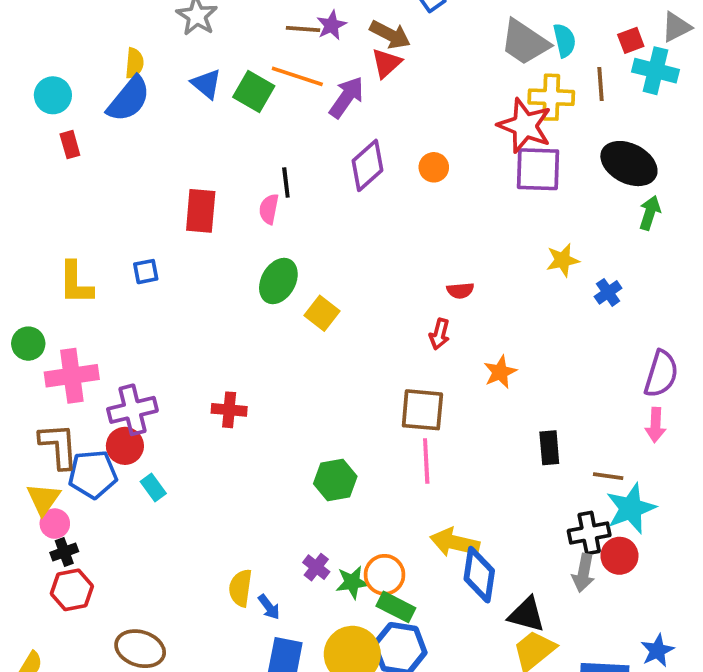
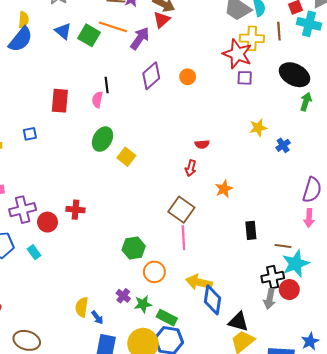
purple square: (538, 169) -> (245, 78), size x0.6
brown square: (422, 410) -> (181, 210), turned 30
red circle: (125, 446) -> (47, 222), moved
orange circle: (385, 575) -> (154, 272), moved

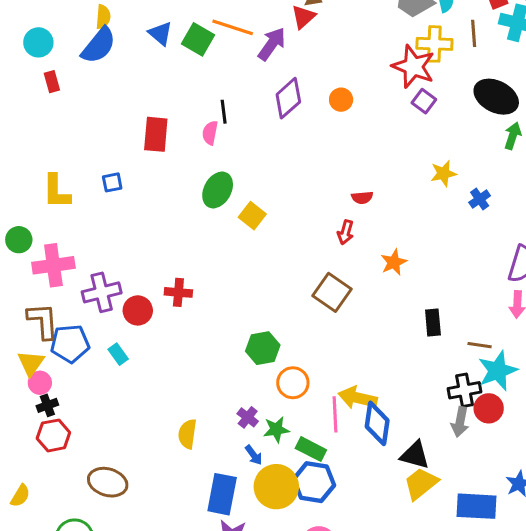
purple square: (245, 78) -> (424, 101), turned 35
pink line: (183, 238) -> (335, 414), moved
blue arrow: (97, 318) -> (254, 455), moved

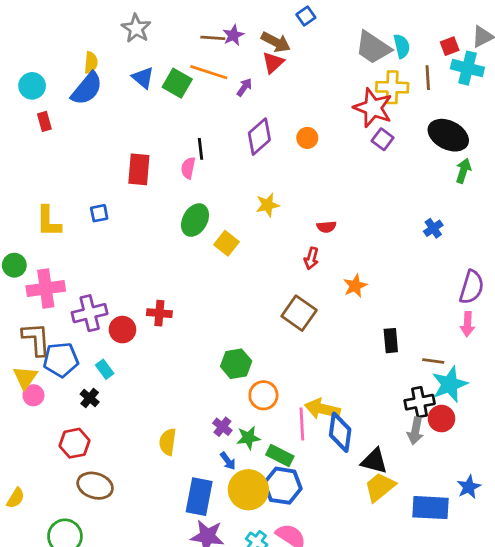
purple arrow: (272, 44) -> (244, 87), size x0.6
yellow star: (443, 173) -> (268, 205), moved
black cross: (47, 405) -> (90, 398), moved, turned -30
red hexagon: (53, 435) -> (75, 443), moved

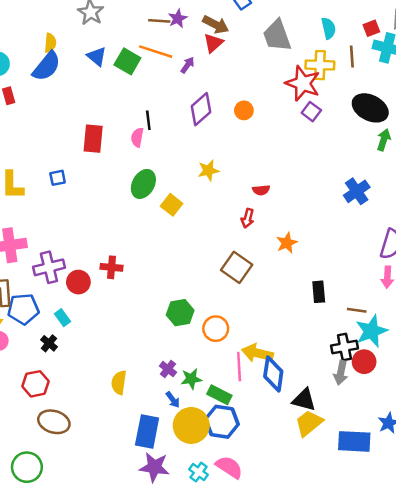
gray trapezoid: (373, 48) -> (277, 36), moved, turned 36
blue cross: (433, 228) -> (357, 191), size x1.5
orange circle: (263, 395) -> (216, 329), moved

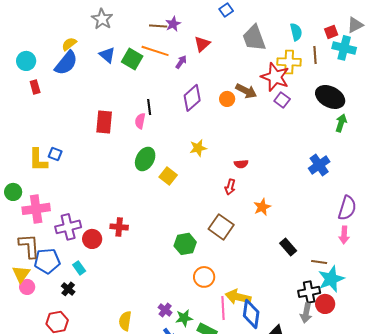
brown arrow: (216, 25) -> (246, 91), moved
yellow semicircle: (50, 43) -> (69, 44), turned -133
blue square: (58, 178) -> (55, 154), moved, turned 32
black rectangle: (319, 292) -> (288, 247), turned -36
green hexagon: (180, 313) -> (185, 244), moved

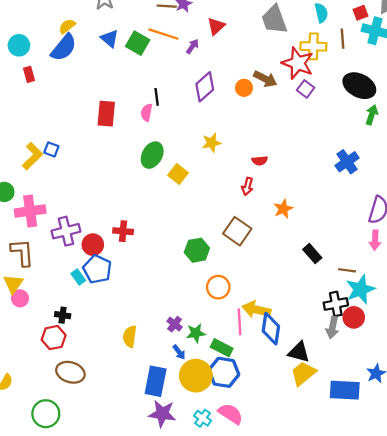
yellow L-shape: (38, 160) -> (32, 156), turned -135
blue pentagon: (47, 261) -> (97, 269), moved, turned 30
black cross: (68, 289) -> (63, 315), moved, turned -32

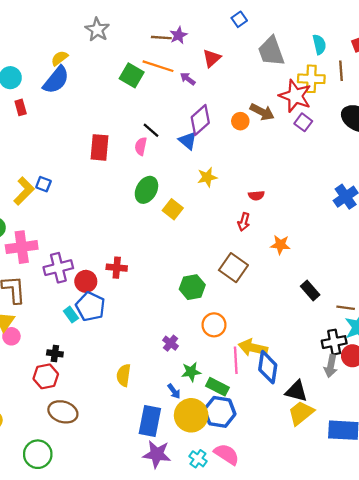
blue triangle: (110, 39) -> (188, 141), moved
purple arrow: (192, 46) -> (188, 79), turned -88
black line: (157, 97) -> (151, 130), turned -42
orange star: (283, 209) -> (280, 245), turned 30
purple cross: (175, 324) -> (171, 343), moved

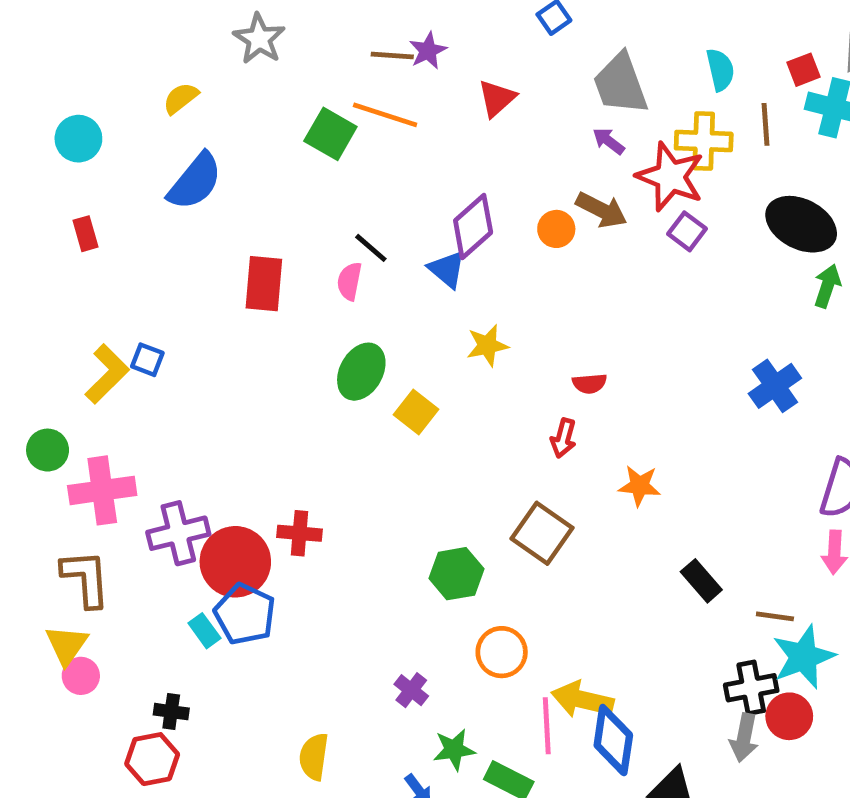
purple arrow: (188, 79) -> (609, 141), moved
blue semicircle: (56, 80) -> (195, 181), moved
red rectangle: (21, 107) -> (86, 234), moved
red circle: (86, 281) -> (235, 562), size x1.5

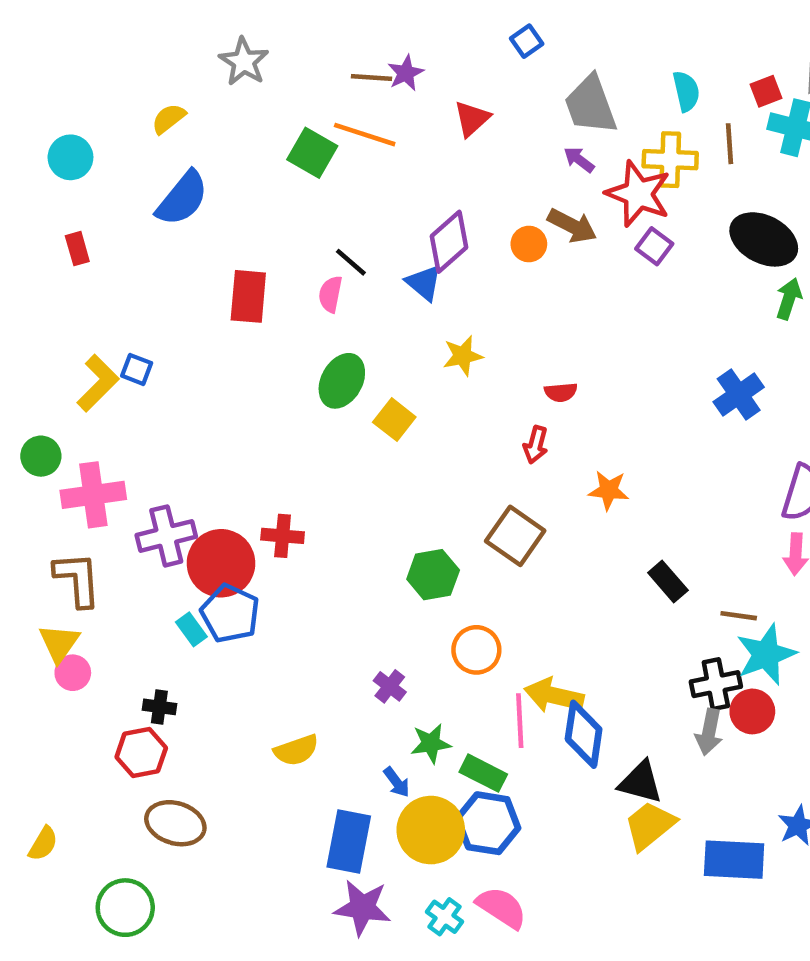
yellow semicircle: (314, 757) -> (296, 750), turned -117

